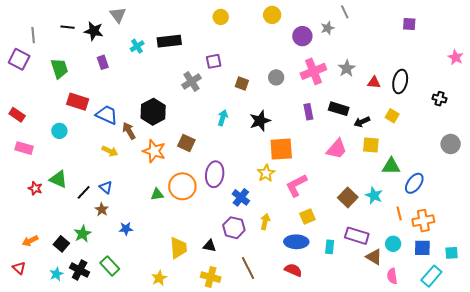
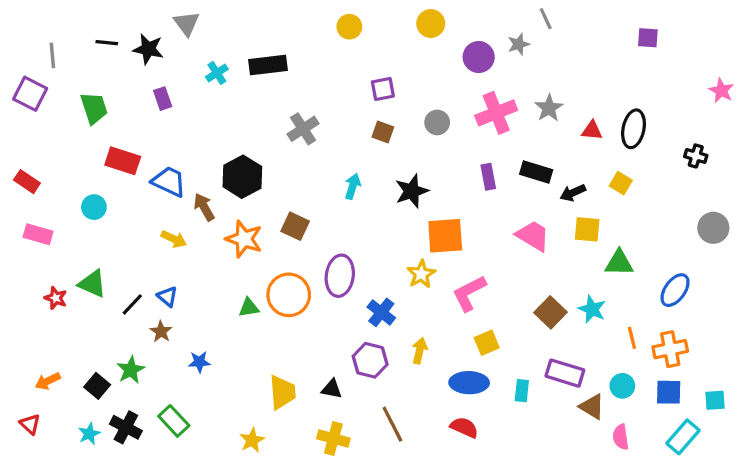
purple square: (214, 61) -> (383, 89), moved
pink trapezoid: (337, 149) -> (533, 236), turned -100
blue ellipse: (414, 183) -> (675, 290), moved

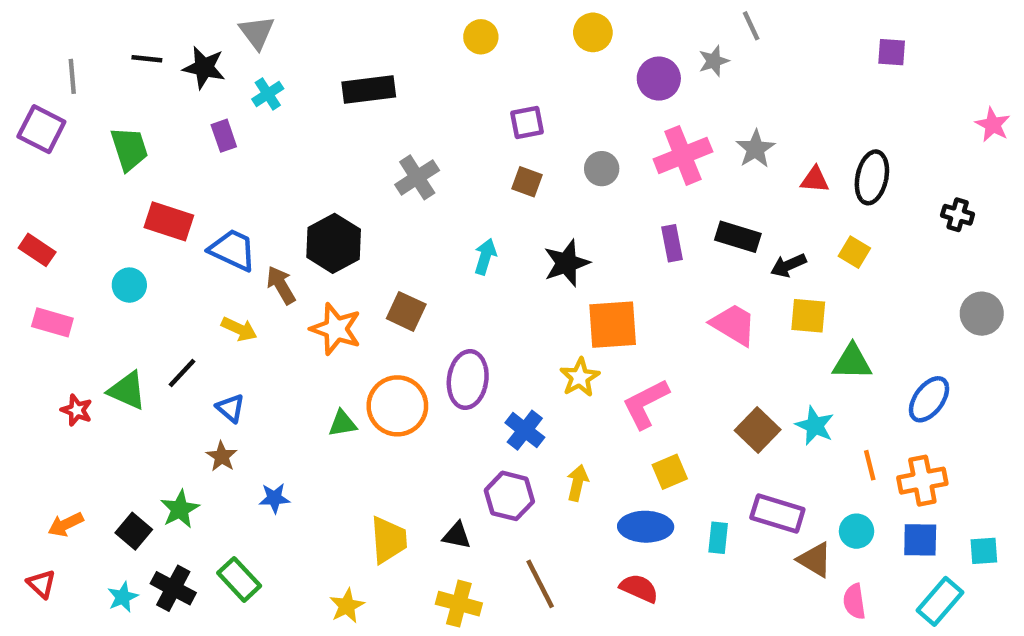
cyan cross: (217, 73) -> (268, 94), moved
black line: (132, 304) -> (182, 373), moved

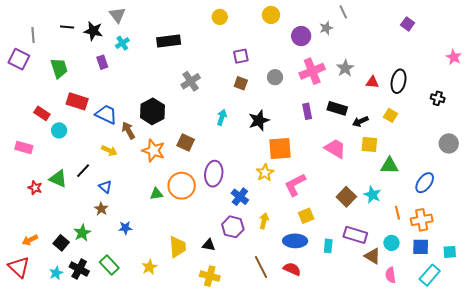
purple square: (892, 52) -> (408, 24), turned 32
red rectangle: (37, 250) -> (42, 113), moved
red triangle: (41, 584) -> (19, 267), size x1.6
brown line: (540, 584) -> (261, 267), moved
yellow star: (347, 606) -> (149, 267), moved

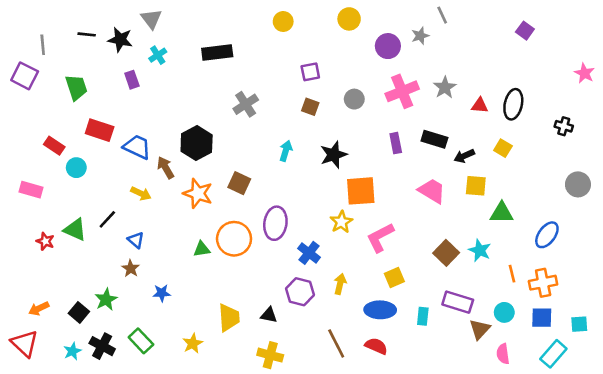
brown triangle: (372, 256) -> (480, 329), turned 42

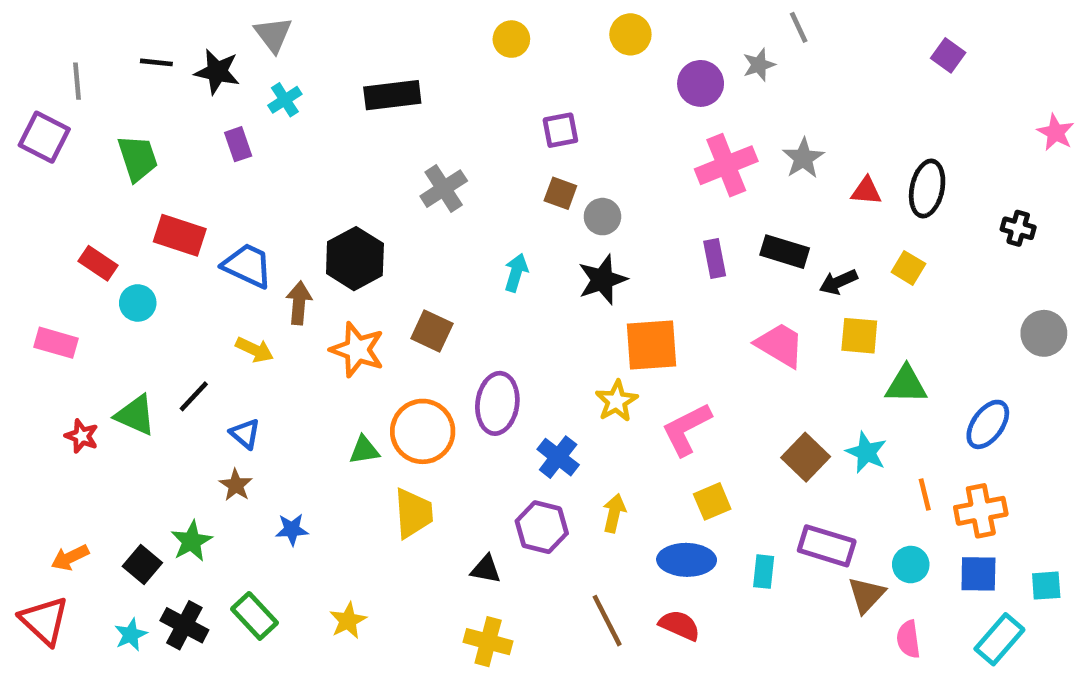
gray circle: (354, 99) -> (602, 217), moved
brown arrow: (166, 168) -> (299, 303), turned 35
yellow trapezoid: (229, 318) -> (413, 513), moved

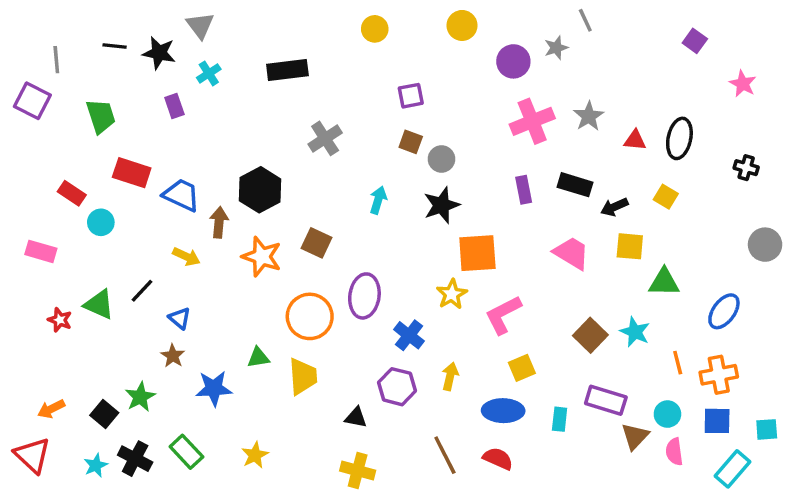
pink star: (1056, 132) -> (743, 84), moved
green triangle: (364, 450) -> (258, 358), moved
blue star: (292, 530) -> (214, 388), size x1.5
pink semicircle: (908, 639) -> (674, 452), moved

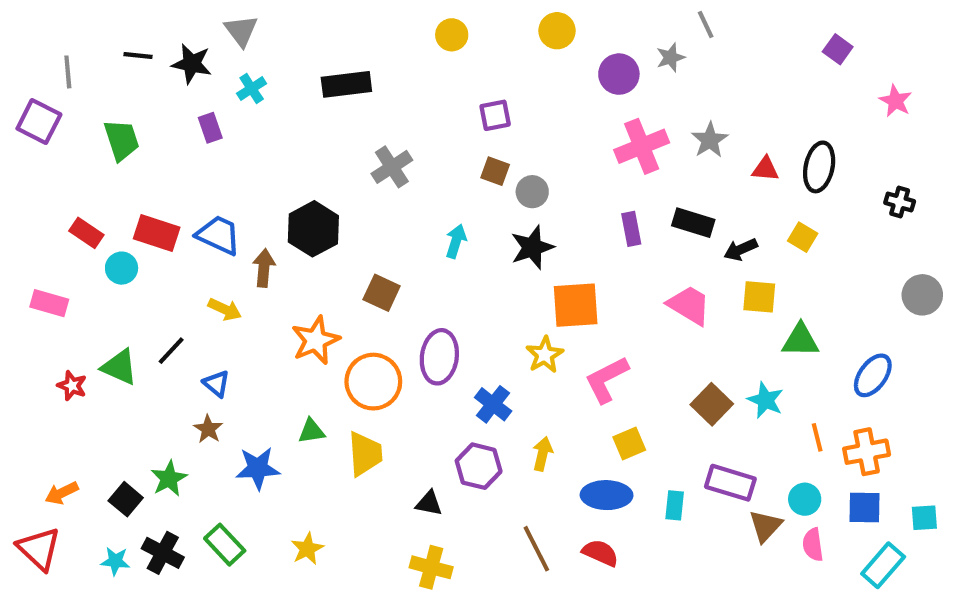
red rectangle: (132, 173) -> (157, 233), moved
orange star: (262, 257) -> (316, 340), moved, turned 30
cyan star: (96, 465) -> (115, 561), turned 30

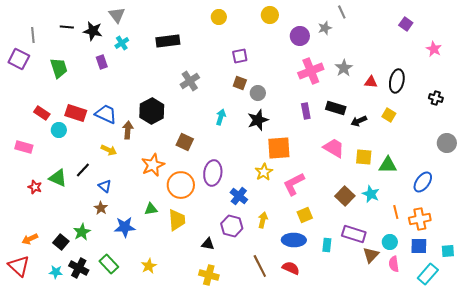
yellow square: (759, 297) -> (364, 157), moved

